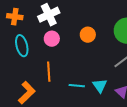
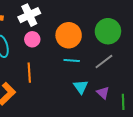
orange circle: (88, 35) -> (69, 35), size x1.6
cyan line: (77, 86) -> (72, 60), moved

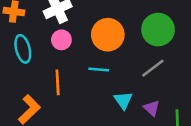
cyan line: (72, 60) -> (99, 69), moved

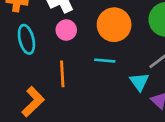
cyan triangle: (123, 100) -> (139, 82), moved

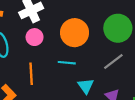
cyan triangle: (139, 82) -> (86, 86), moved

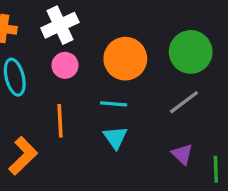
cyan triangle: (86, 86) -> (115, 137), moved

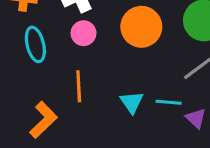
cyan line: (114, 104) -> (169, 102), moved

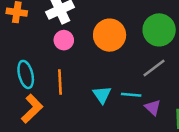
cyan ellipse: (35, 44) -> (26, 74), moved

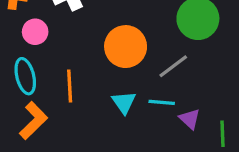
orange circle: (110, 35) -> (126, 47), moved
pink circle: (64, 40) -> (35, 32), moved
gray line: (154, 68) -> (173, 66), moved

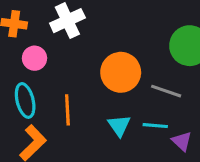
gray line: (173, 66) -> (166, 91), turned 56

